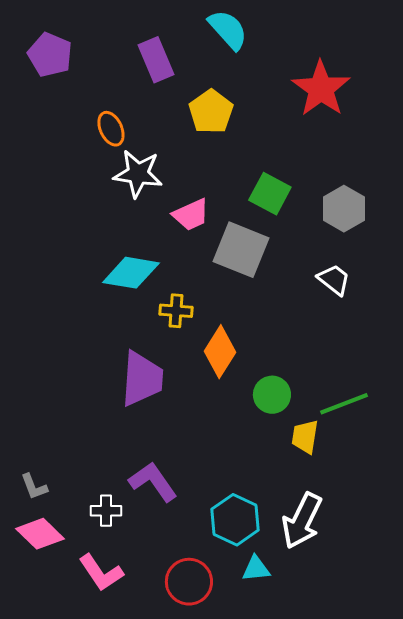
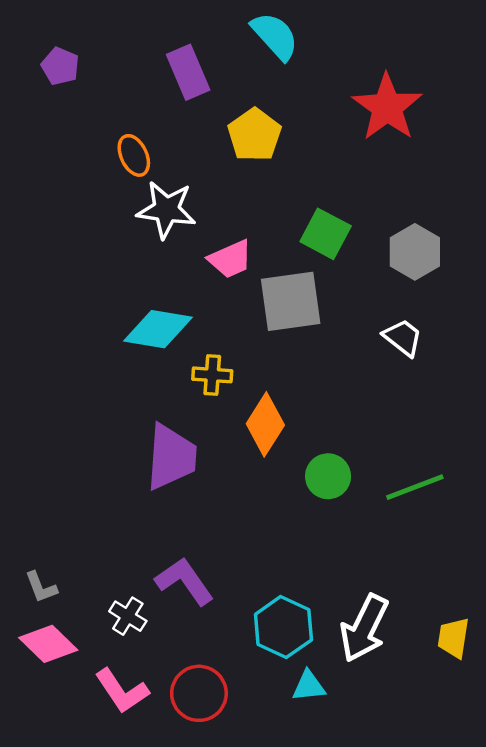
purple pentagon: (50, 55) -> (60, 66), size x0.7
gray square: (241, 250) -> (291, 301), turned -30
yellow trapezoid: (305, 437) -> (453, 638), moved
white cross: (106, 511) -> (128, 616), turned 32
red circle: (189, 582) -> (199, 693), moved

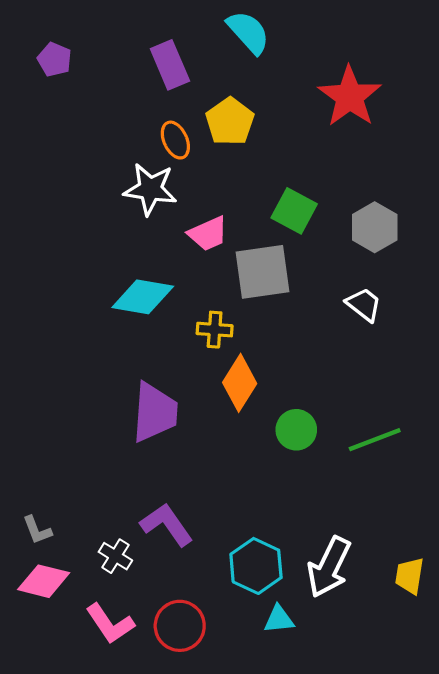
orange ellipse: (134, 155) -> (175, 140), moved
yellow cross: (212, 375) -> (215, 330), moved
pink diamond: (48, 644) -> (44, 581), turned -30

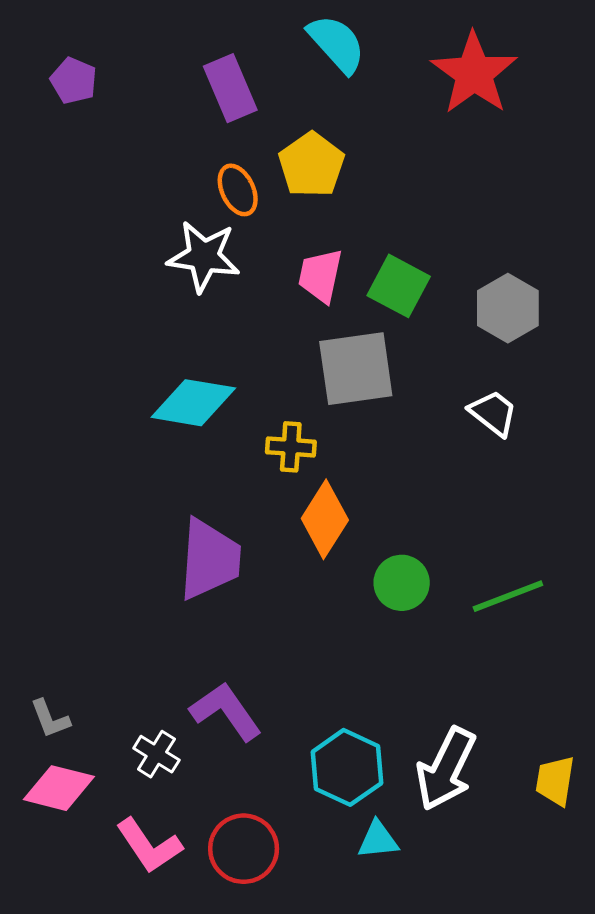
red star: (350, 96) -> (474, 73), moved
pink trapezoid: (208, 234) -> (320, 276), moved, turned 126

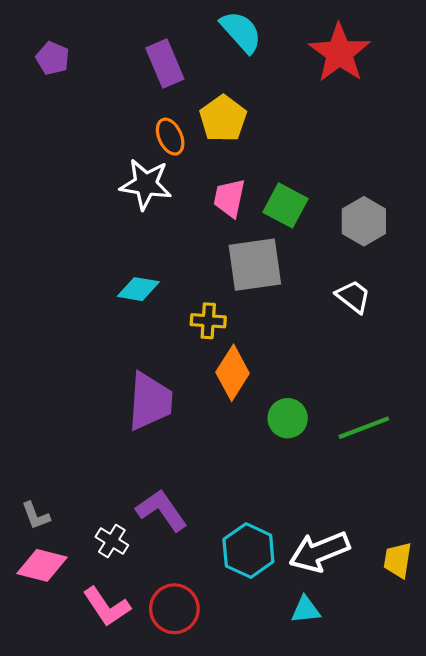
cyan diamond: (193, 403) -> (138, 289), size x0.7
white arrow: (446, 769) -> (319, 552), turned 42
cyan triangle: (378, 840) -> (306, 610), moved

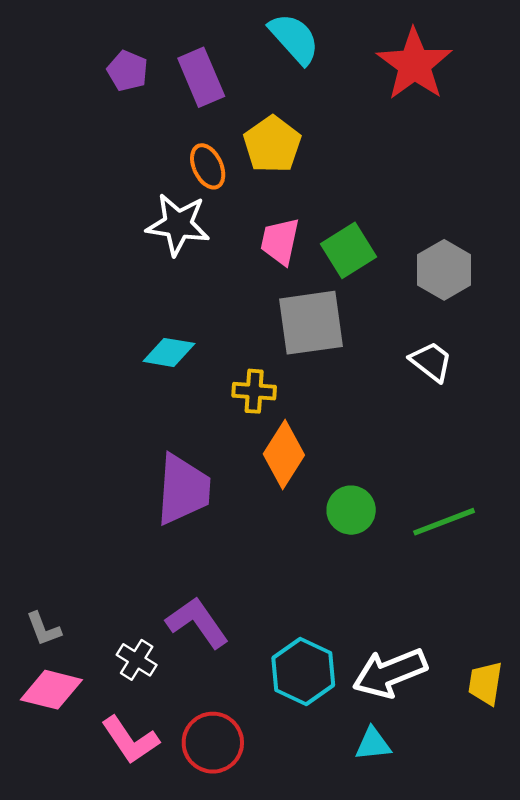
purple pentagon: (53, 58) -> (128, 71), moved
green square: (285, 205) -> (348, 250), turned 30

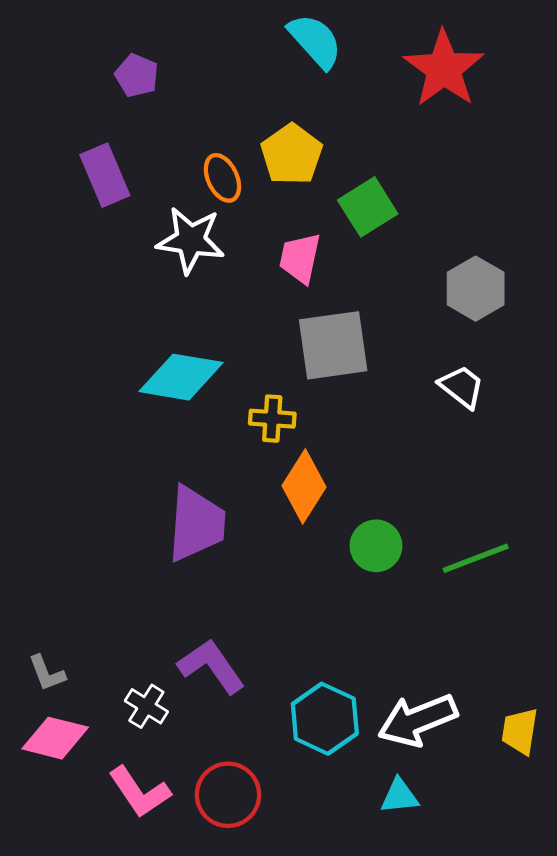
purple rectangle: (201, 77) -> (105, 175), moved
green square: (348, 250) -> (368, 207), moved
cyan diamond: (169, 352) -> (181, 377), size x1.5

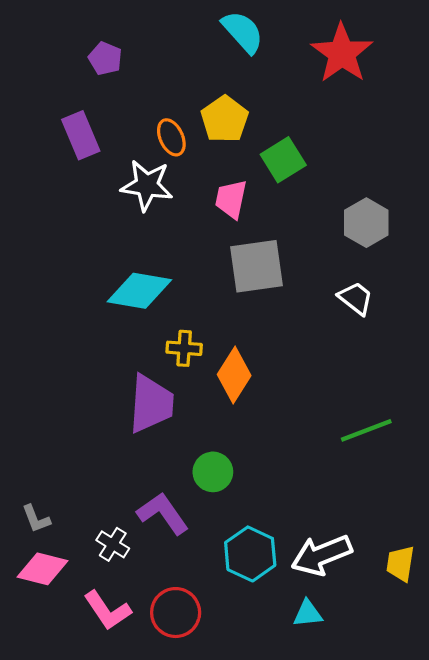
yellow cross: (272, 419) -> (184, 348), moved
green circle: (376, 546) -> (213, 472), moved

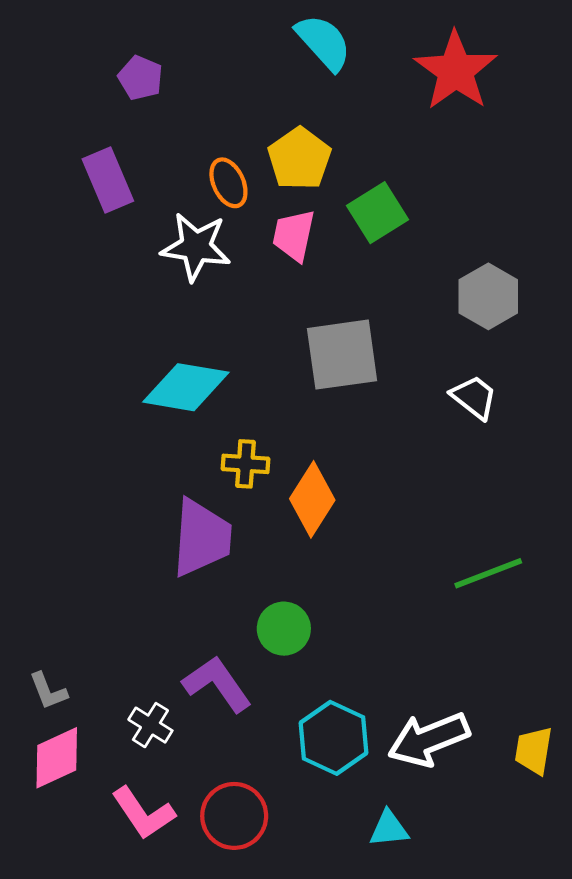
pink trapezoid: (231, 199) -> (294, 235), moved
pink diamond: (42, 569) -> (57, 758), turned -39
cyan triangle: (308, 614) -> (389, 829), moved

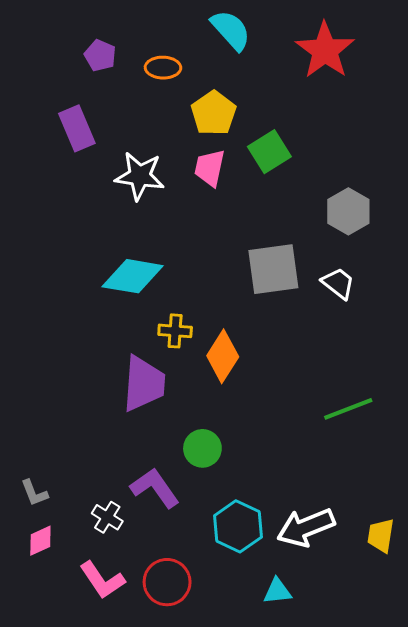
orange ellipse: (228, 183) -> (163, 68), moved, turned -64
gray square: (342, 355) -> (273, 269), moved
pink diamond: (57, 758) -> (40, 541), size x0.7

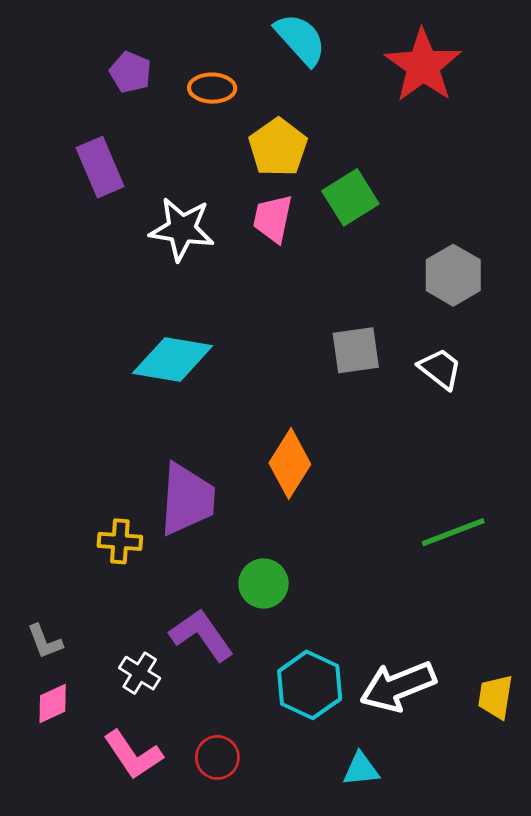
gray square: (273, 269) -> (356, 350), size x0.7
yellow cross: (175, 331) -> (120, 541), moved
red circle: (167, 582) -> (217, 757), size x0.7

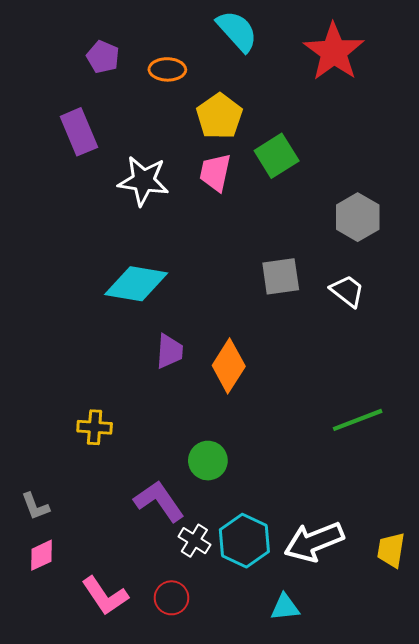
purple trapezoid: (187, 499) -> (169, 351), moved, size x0.6
white cross: (140, 673) -> (194, 541), moved

